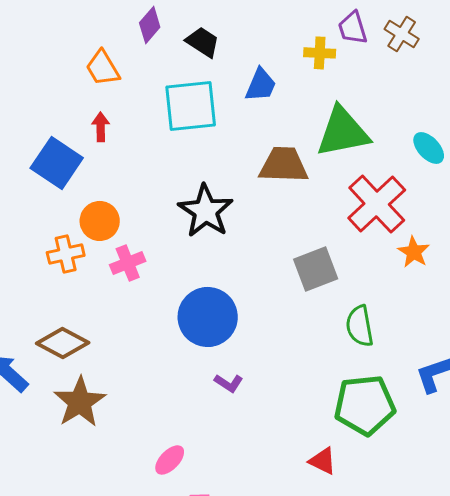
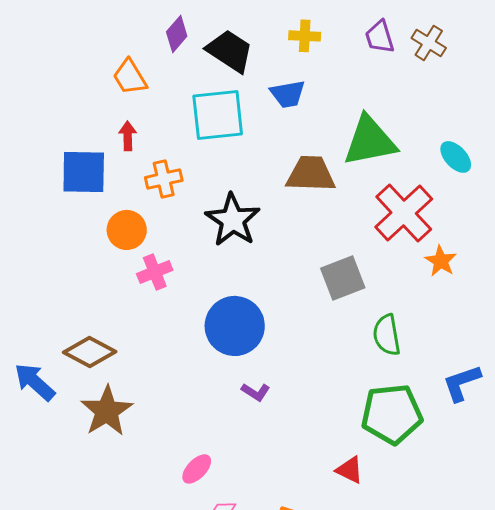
black trapezoid: (203, 42) -> (230, 51), size x1.4
yellow cross: (320, 53) -> (305, 36), moved
blue trapezoid: (261, 85) -> (288, 94), turned 57
blue square: (57, 163) -> (84, 172), turned -33
orange cross: (66, 254) -> (164, 179), moved

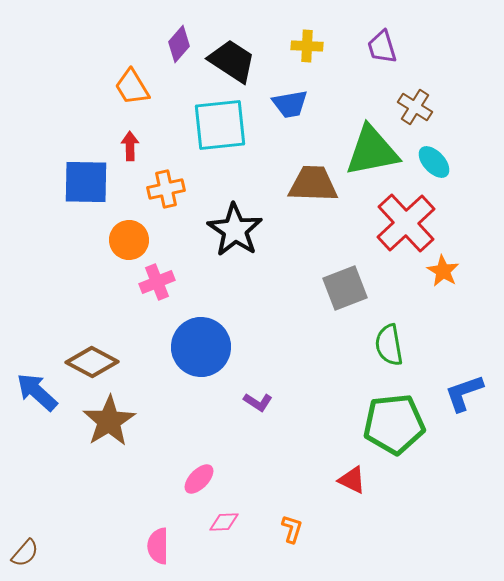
brown cross: (429, 43) -> (415, 107), moved
cyan ellipse: (456, 157) -> (434, 162), moved
blue circle: (235, 326) -> (201, 347), moved

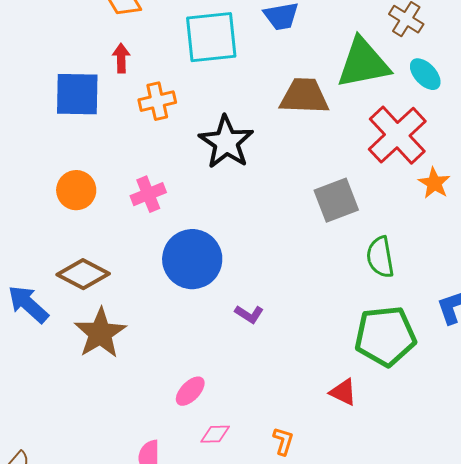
orange circle: (129, 240) -> (76, 190), moved

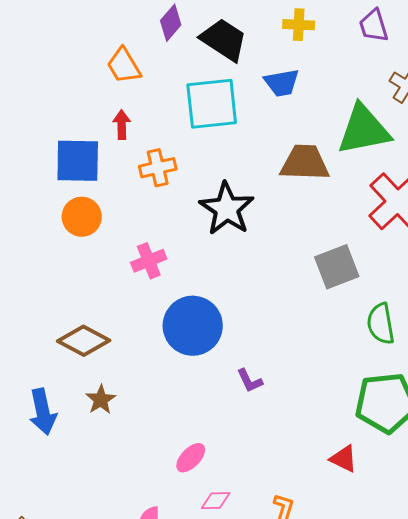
orange circle: (76, 190) -> (82, 217), moved
blue arrow: (28, 304) -> (43, 412), moved, turned -144
purple L-shape: (249, 314) -> (250, 381), turned 32
brown star: (100, 333) -> (101, 400), size x0.6

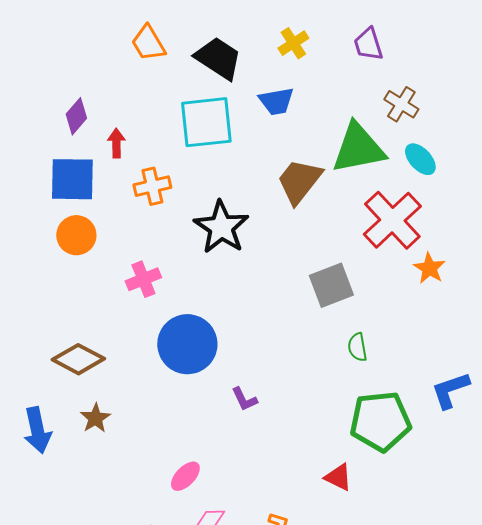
purple diamond: (171, 23) -> (76, 116), moved
yellow cross: (299, 25) -> (293, 43), turned -36
orange trapezoid: (124, 66) -> (148, 43), moved
brown trapezoid: (305, 163) -> (299, 181), turned -54
green semicircle: (381, 324) -> (357, 347), moved, size x0.7

